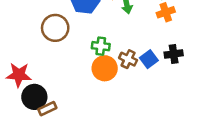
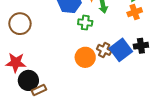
brown circle: (55, 28) -> (20, 24), moved
green cross: (101, 46) -> (85, 23), moved
blue square: (149, 59) -> (121, 50), size x1.5

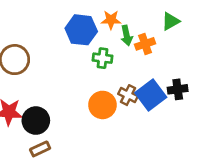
orange cross: (135, 12) -> (145, 44), moved
black circle: (28, 80) -> (36, 121), moved

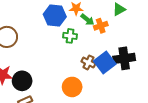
green arrow: (127, 35) -> (87, 20), turned -40
black cross: (178, 89) -> (124, 58), size x1.5
orange circle: (102, 105) -> (72, 87), moved

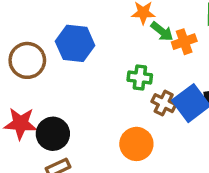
blue hexagon: (55, 16) -> (75, 43), moved
green cross: (70, 36) -> (140, 77), moved

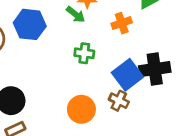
green arrow: (162, 31) -> (76, 14), moved
brown cross: (164, 103) -> (119, 101), moved

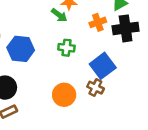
blue hexagon: (30, 24) -> (21, 49), moved
black cross: (155, 69) -> (126, 28), moved

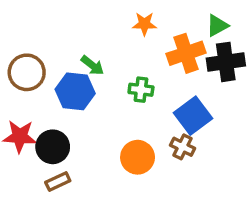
green arrow: (59, 15) -> (92, 65), moved
orange cross: (98, 22) -> (186, 53), size x1.5

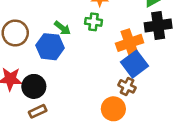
orange cross: (186, 53) -> (130, 43), moved
green cross: (141, 90) -> (93, 22), moved
orange circle: (138, 157) -> (113, 109), moved

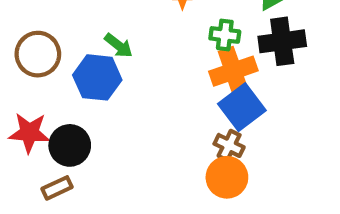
green cross: (93, 22) -> (225, 35), moved
orange circle: (113, 109) -> (227, 177), moved
brown rectangle: (38, 111) -> (57, 188), moved

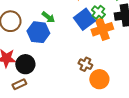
green cross: (225, 35) -> (98, 12), turned 32
blue square: (242, 107) -> (84, 19), moved
brown cross: (229, 145) -> (85, 64), moved

